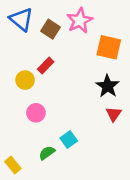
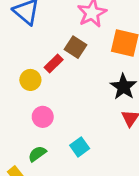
brown square: (51, 29) -> (76, 47), moved
green semicircle: (47, 153) -> (37, 154), moved

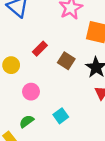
brown square: (76, 47) -> (66, 61), moved
yellow circle: (30, 80) -> (11, 65), moved

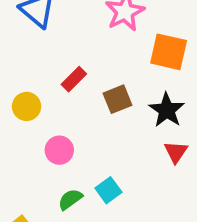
brown square: (66, 61) -> (118, 99), turned 35
green semicircle: (27, 121) -> (70, 199), moved

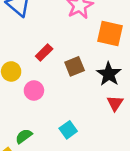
pink circle: (59, 150) -> (34, 91), moved
green semicircle: (70, 199) -> (24, 136), moved

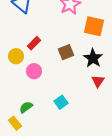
red rectangle: (44, 52) -> (34, 43), moved

